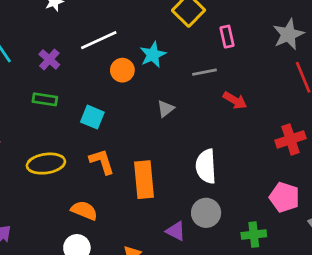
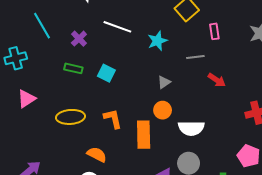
white line: (99, 40) -> (117, 27), turned 40
orange circle: (122, 70) -> (163, 110), moved
cyan square: (92, 117) -> (106, 73), moved
white semicircle: (206, 166) -> (191, 128), turned -90

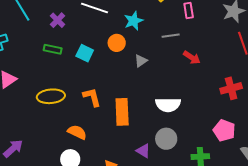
orange circle: (163, 110) -> (117, 43), moved

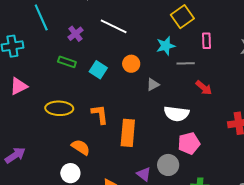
cyan star: (134, 21) -> (166, 46), moved
white semicircle: (168, 105) -> (176, 114), moved
pink pentagon: (224, 130) -> (189, 143), moved, turned 30

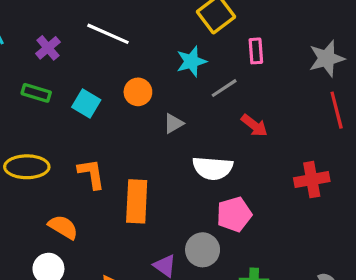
gray line: (186, 63) -> (224, 88), turned -30

